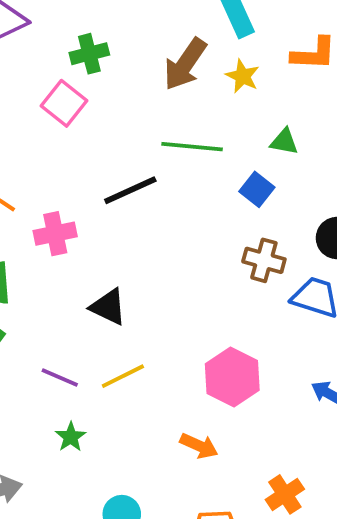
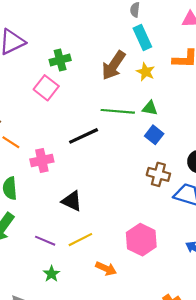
green triangle: (284, 142) -> (150, 108), moved
orange arrow: (199, 446) -> (106, 268), moved

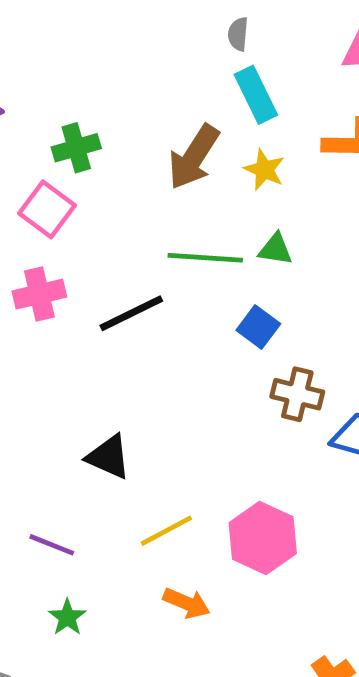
blue square: (154, 135) -> (258, 327), moved
pink cross: (42, 160) -> (39, 294), moved
yellow line: (80, 240) -> (166, 531), moved

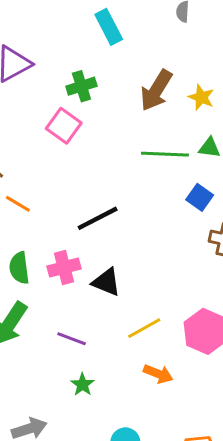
cyan rectangle: (256, 95) -> (109, 27), moved
pink cross: (39, 294) -> (64, 267), moved
black line: (131, 313) -> (98, 218), moved

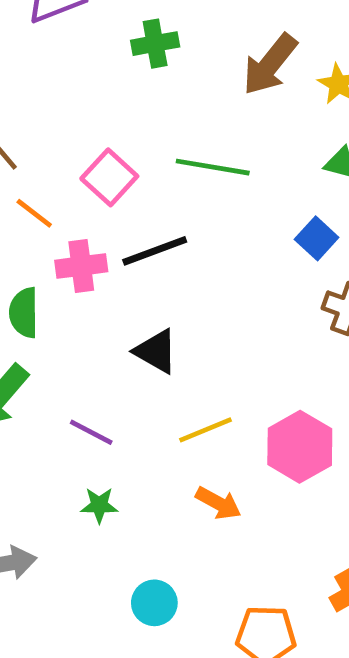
pink square: (64, 126) -> (109, 177), moved
green line: (165, 154) -> (213, 167), moved
pink cross: (64, 267) -> (81, 266), moved
green star: (83, 385) -> (99, 505), turned 30

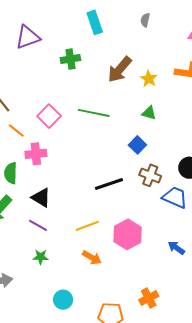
black line: (155, 251) -> (109, 184), moved
black triangle: (156, 351) -> (41, 198), moved

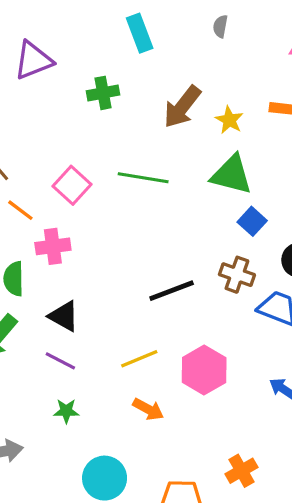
green triangle: (149, 113) -> (232, 175), size x1.8
blue square: (137, 145) -> (252, 221), moved
cyan circle: (63, 300) -> (105, 478), size x1.4

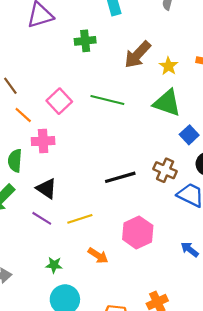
blue square: (252, 221) -> (189, 135), moved
yellow line: (139, 359) -> (80, 219), moved
green star: (66, 411) -> (54, 265), moved

